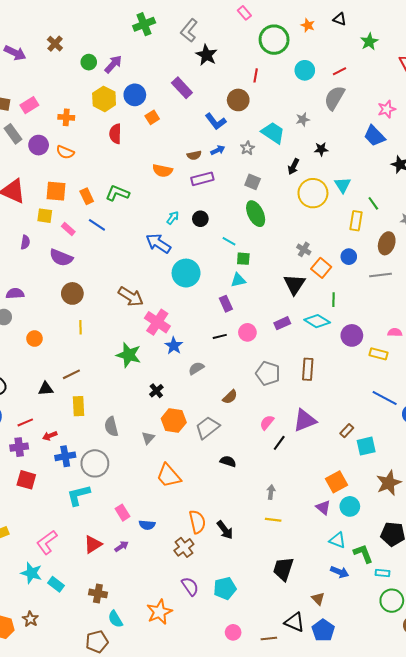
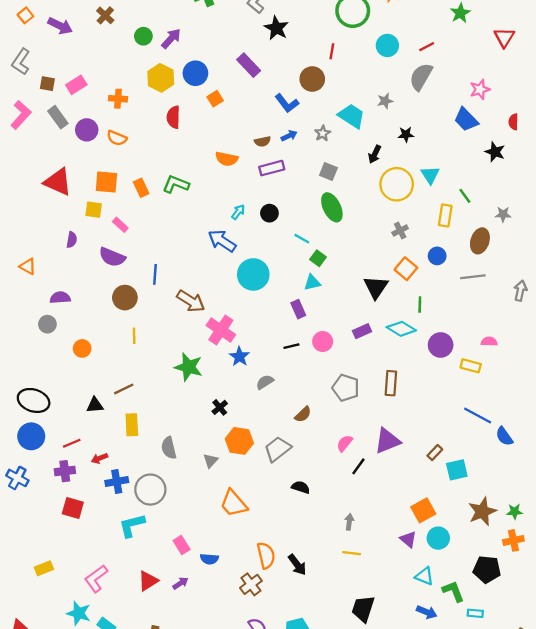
blue line: (97, 225) -> (155, 274), moved, turned 60
gray cross: (304, 249) -> (400, 230), moved, turned 32
green square: (243, 259) -> (318, 258), turned 32

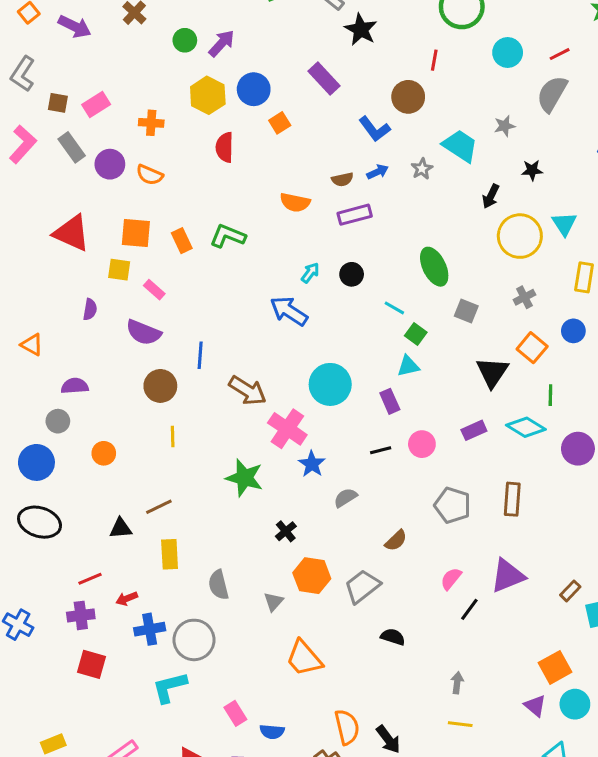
gray square: (328, 172) -> (466, 311), moved
cyan circle: (253, 274) -> (330, 384), moved
blue circle: (31, 436) -> (36, 462), moved

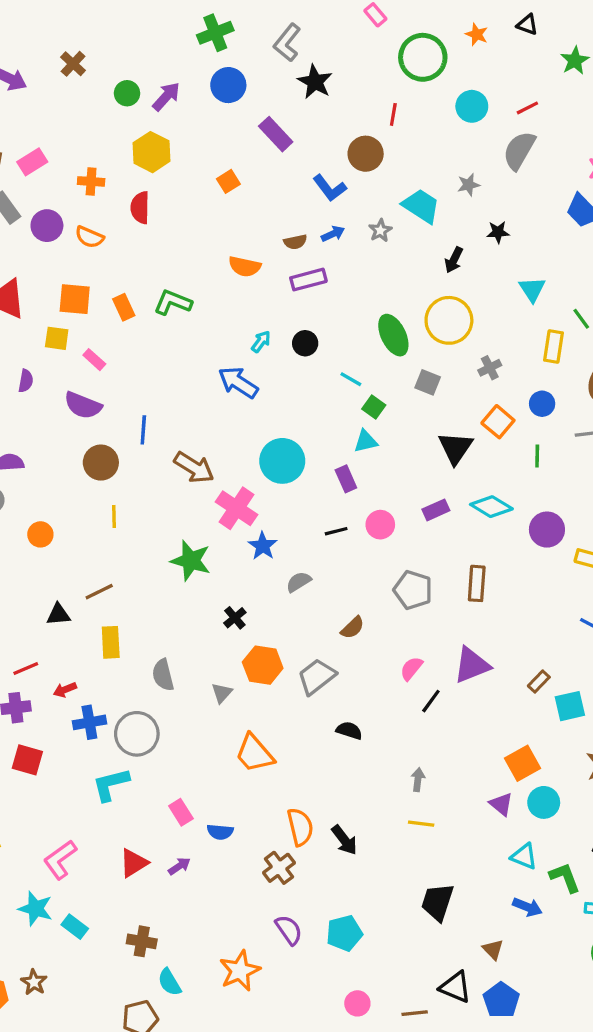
blue circle: (254, 89) -> (228, 85), moved
red semicircle: (225, 147) -> (140, 208), moved
yellow circle: (520, 236) -> (449, 320), moved
green line: (550, 395) -> (537, 456), moved

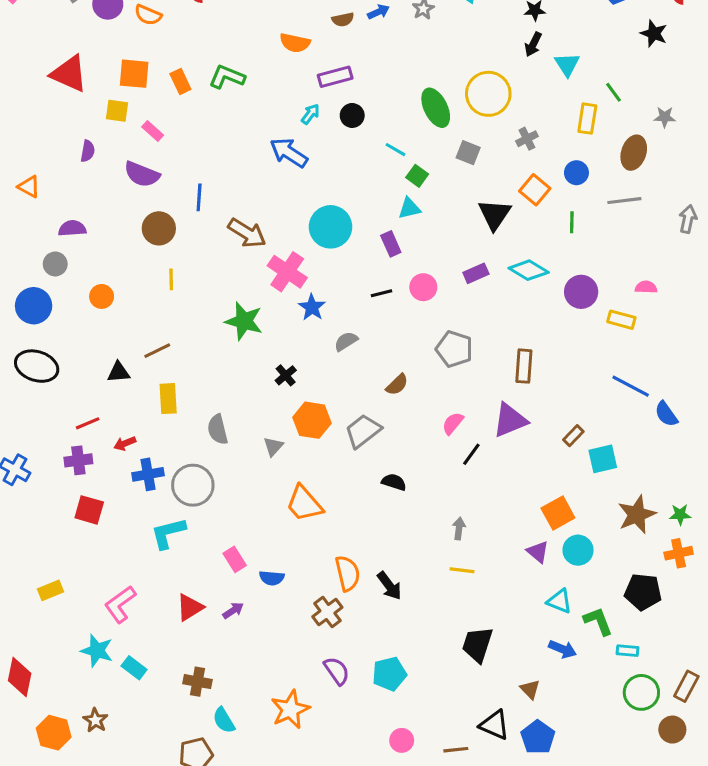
black arrow: (454, 260) -> (533, 44), moved
purple rectangle: (308, 280) -> (335, 77), moved
brown rectangle: (477, 583) -> (524, 366), moved

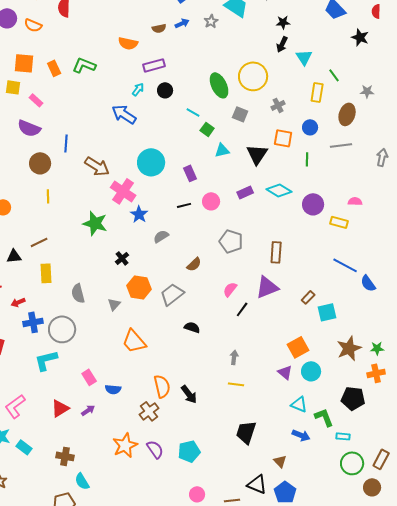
orange square: (535, 190) -> (283, 138), turned -30
cyan triangle: (409, 208) -> (222, 150), moved
orange star: (290, 709) -> (125, 445), moved

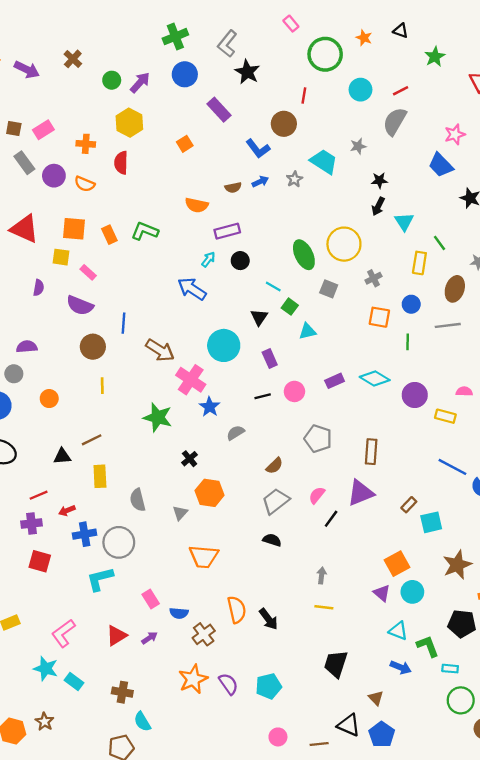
black triangle: (257, 154) -> (259, 317), moved, size x0.7
gray trapezoid: (172, 294) -> (276, 501), moved
orange trapezoid: (134, 341) -> (204, 557), turned -44
brown cross: (149, 411) -> (204, 634), moved

